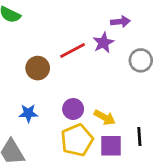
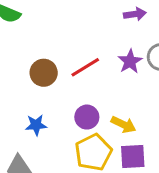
purple star: (103, 43) -> (130, 61), moved
red line: (72, 51) -> (85, 67), moved

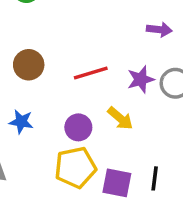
brown circle: (44, 73) -> (29, 65), moved
yellow arrow: (123, 125) -> (120, 118), moved

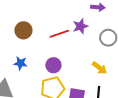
purple star: (141, 79) -> (80, 26), moved
yellow arrow: (120, 118) -> (99, 68), moved

